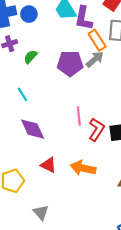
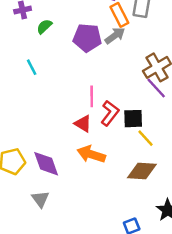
purple diamond: (33, 129) -> (46, 164), moved
red triangle: (48, 165) -> (83, 124), moved

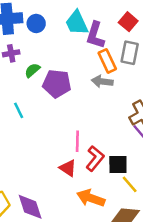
gray arrow: (115, 36) -> (102, 82), turned -138
purple pentagon: (87, 38) -> (57, 84), moved
orange arrow: (91, 154) -> (91, 198), moved

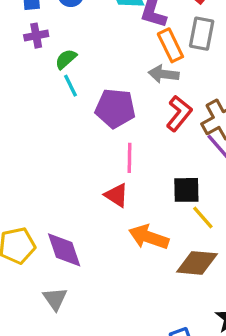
purple pentagon: (57, 84) -> (115, 108), moved
cyan line: (19, 110) -> (71, 86), moved
red L-shape: (95, 158) -> (179, 113), moved

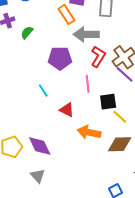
orange rectangle: (170, 45) -> (66, 14), moved
gray arrow: (164, 74) -> (86, 34), size x1.4
cyan line: (71, 86) -> (43, 91), moved
pink line: (130, 158) -> (88, 84), moved

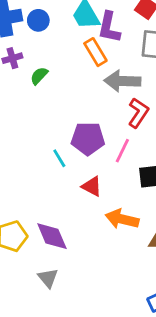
purple pentagon: (60, 58) -> (88, 139), moved
pink line: (88, 84) -> (122, 151), turned 30

